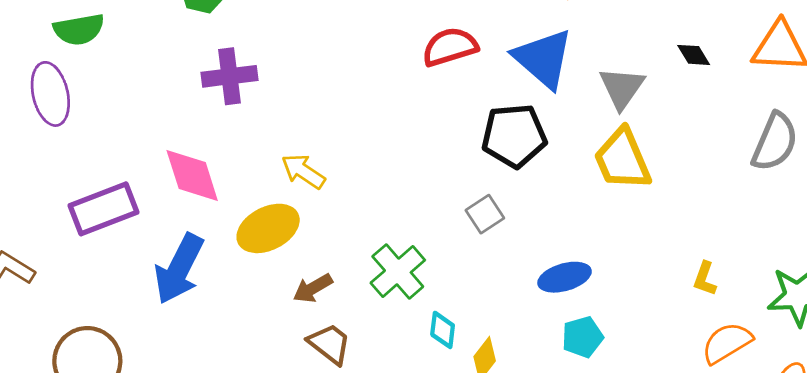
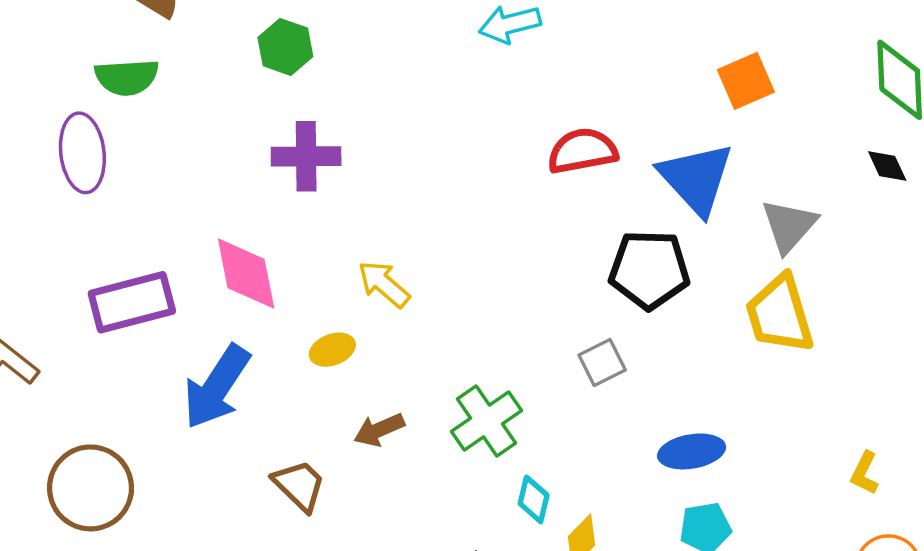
black diamond: (694, 55) -> (887, 166), moved
yellow ellipse: (268, 228) -> (332, 350), size x0.6
brown trapezoid: (330, 344) -> (299, 485), moved

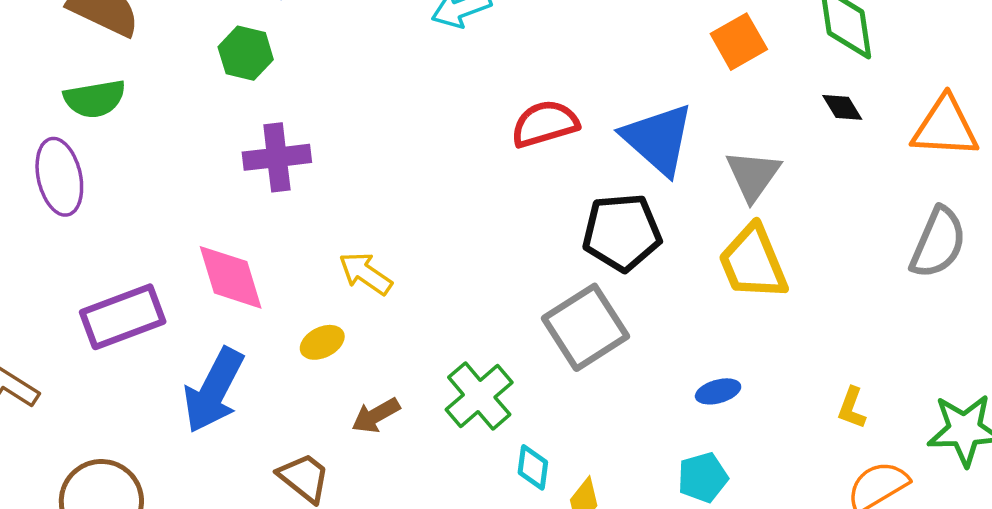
orange square: (746, 81) -> (739, 42), moved
gray square: (602, 362) -> (586, 327), size x1.8
blue ellipse: (692, 451) -> (718, 391), moved, size x0.7

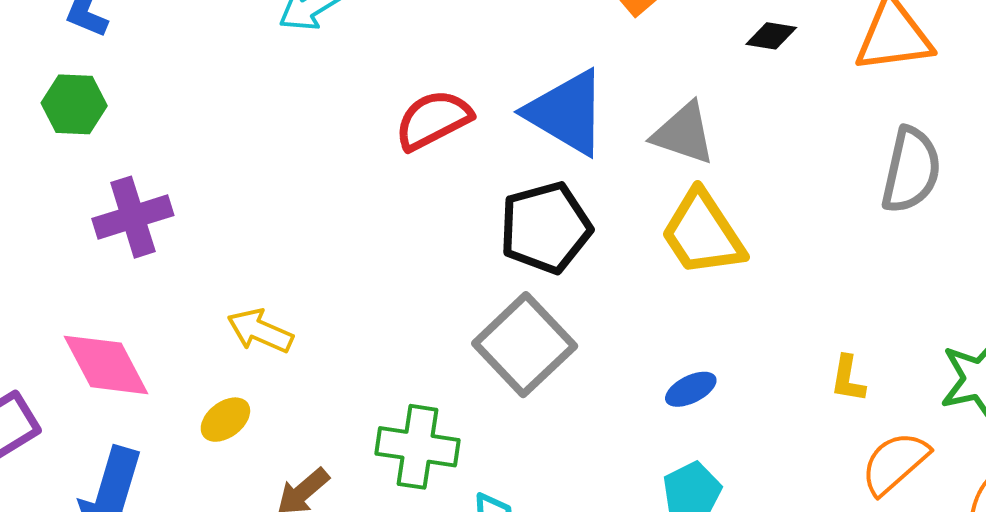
black diamond: (842, 107) -> (771, 36), turned -39
gray triangle: (753, 175) -> (684, 133), turned -36
green cross: (479, 396) -> (417, 447), turned -30

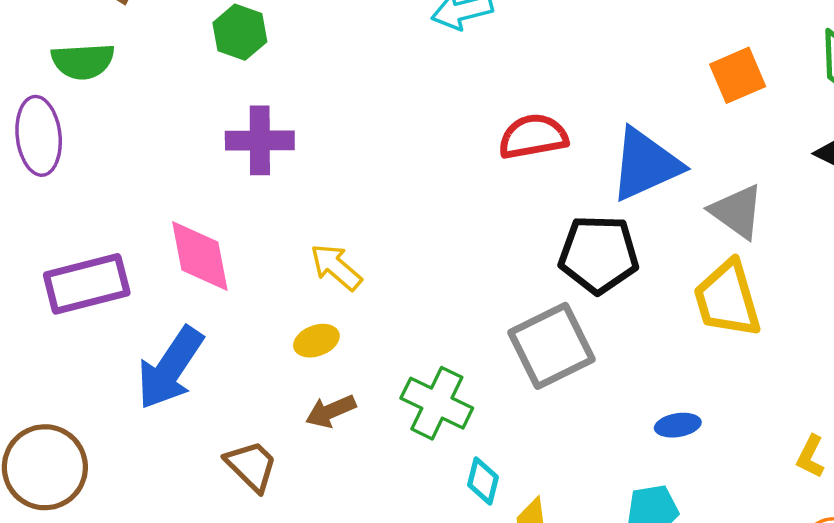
blue triangle: (567, 113) -> (645, 164), turned 48
yellow ellipse: (225, 420) -> (316, 341), moved

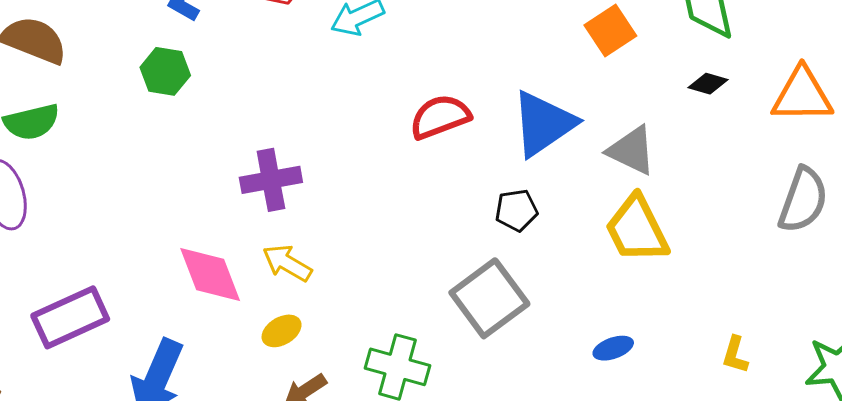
purple cross: (260, 140) -> (271, 180), moved
black pentagon: (599, 254) -> (516, 210), size x0.6
pink diamond: (200, 256) -> (210, 275), moved

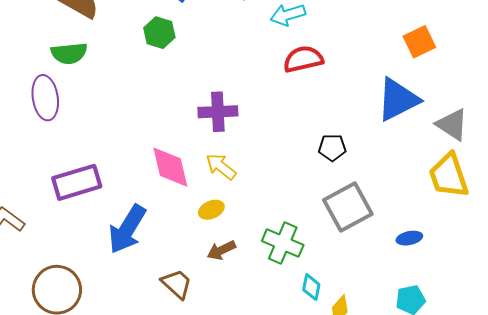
orange square: (610, 30) -> (419, 42), moved
red semicircle: (440, 117) -> (303, 59), moved
black pentagon: (516, 210) -> (332, 148), moved
blue ellipse: (613, 348) -> (409, 238), moved

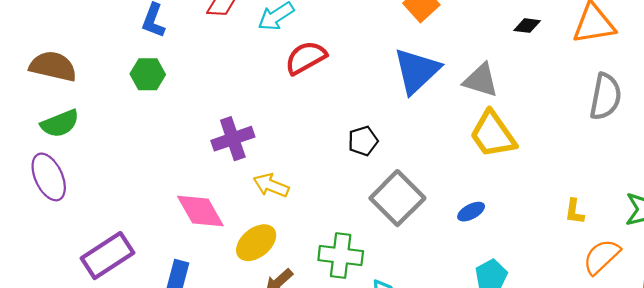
yellow arrow: (221, 167) -> (271, 185), moved
yellow ellipse: (211, 210) -> (256, 243), size x1.5

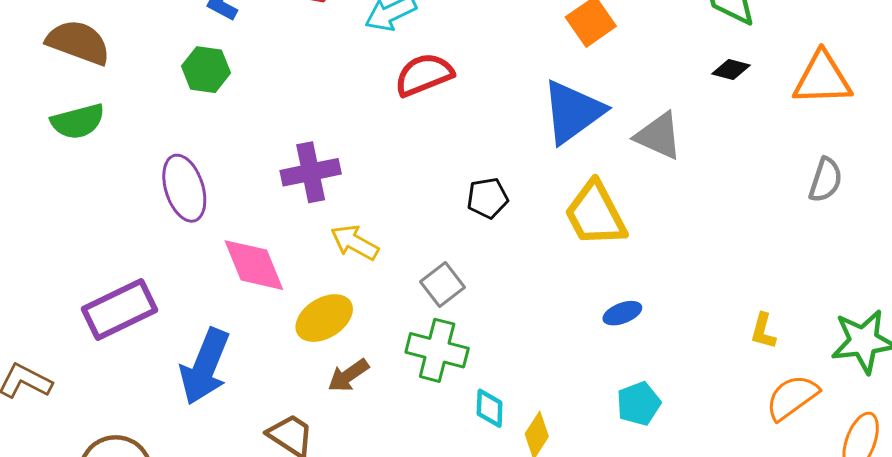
gray semicircle: (606, 97) -> (826, 180), size x0.7
yellow trapezoid: (493, 134) -> (595, 214), moved
purple ellipse: (49, 177) -> (184, 188), moved
gray square: (397, 198) -> (442, 284), moved, size x0.6

